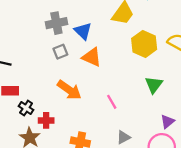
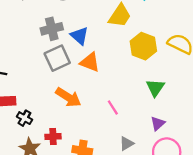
gray square: (60, 52) -> (57, 58), size x1.6
red cross: (46, 120) -> (53, 137), moved
purple triangle: (167, 122) -> (158, 123), moved

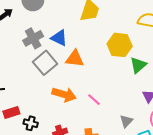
yellow hexagon: (143, 46) -> (120, 45), moved
green triangle: (155, 88) -> (138, 65), turned 30
pink line: (113, 107) -> (94, 100), moved

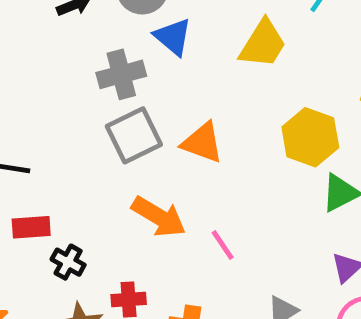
blue triangle: (59, 38) -> (173, 37), moved

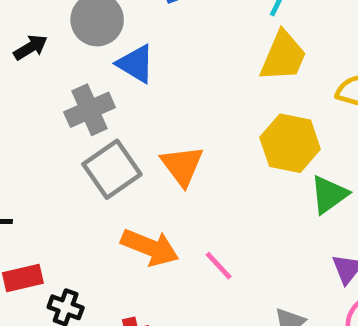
yellow trapezoid: (263, 44) -> (283, 56), moved
orange triangle: (202, 143) -> (182, 166), turned 42

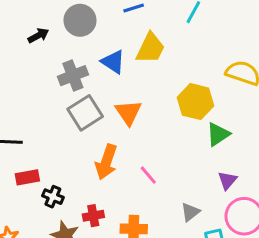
yellow trapezoid: (283, 56) -> (150, 48), moved
blue triangle: (136, 64) -> (113, 62), moved
orange arrow: (150, 247) -> (106, 162), turned 84

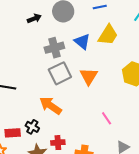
orange arrow: (106, 162) -> (51, 106), moved, turned 100
pink line: (148, 175) -> (107, 118), moved
red rectangle: (27, 177) -> (13, 133), moved

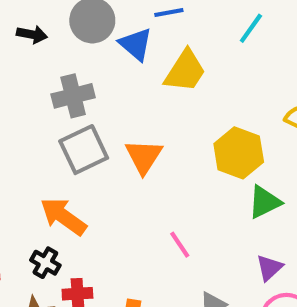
black arrow: (34, 18) -> (32, 34), turned 32
blue triangle: (82, 41) -> (136, 44), moved
black cross: (32, 127) -> (45, 263), moved

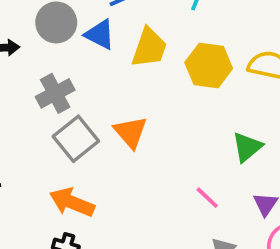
yellow hexagon: (239, 153) -> (209, 65), moved
pink line: (180, 245) -> (207, 198), moved

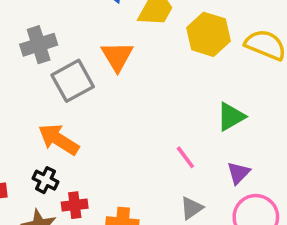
gray cross: (55, 93) -> (39, 45), moved
orange triangle: (131, 132) -> (117, 56), moved

